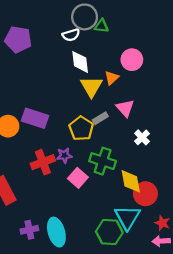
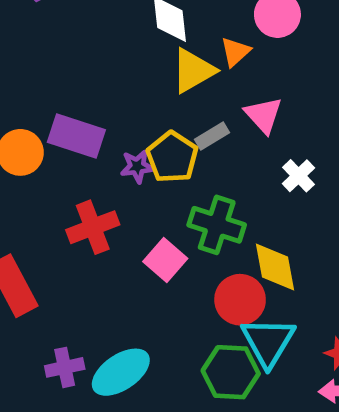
yellow triangle: (91, 87) -> (193, 71), turned 30
purple star: (64, 155) -> (137, 166), moved
red circle: (145, 194) -> (240, 300), moved
cyan ellipse: (56, 232) -> (121, 372), turned 72

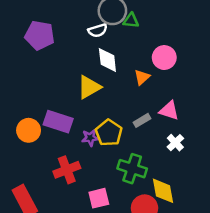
yellow triangle: (193, 71) -> (89, 87), moved
pink triangle: (263, 115) -> (169, 111), moved, turned -30
gray rectangle: (212, 136) -> (142, 120), moved
pink square: (165, 260) -> (99, 198), moved, turned 35

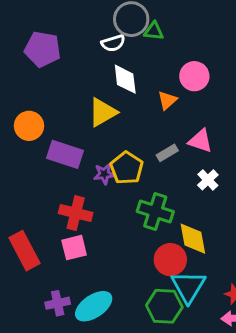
orange circle: (29, 130) -> (29, 126), moved
red cross: (67, 170) -> (76, 213), turned 35
pink square: (99, 198) -> (74, 248), moved

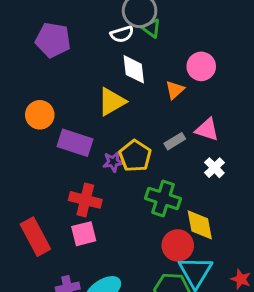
green triangle: (154, 31) -> (151, 28), moved, turned 30

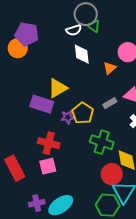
yellow triangle: (112, 102) -> (58, 88), moved
orange circle: (40, 115) -> (18, 48), moved

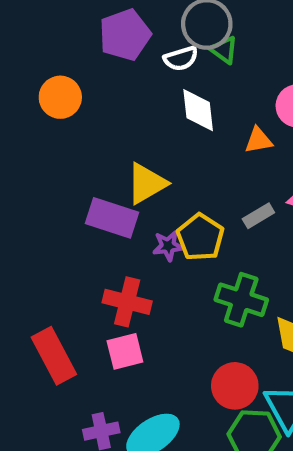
purple pentagon: (27, 34) -> (125, 35), moved, turned -30
orange triangle: (110, 68) -> (258, 140), turned 32
red circle: (112, 174) -> (235, 386), moved

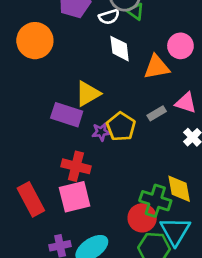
orange circle: (60, 97) -> (35, 41), size x1.4
orange triangle: (258, 140) -> (157, 67), size x1.5
green cross: (241, 300) -> (155, 201), moved
pink square: (125, 351) -> (75, 197), size x1.4

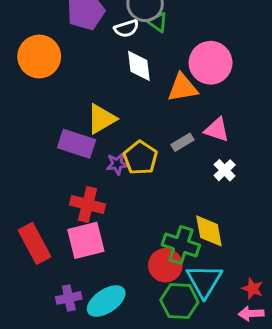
pink circle: (180, 46) -> (211, 63), size x1.4

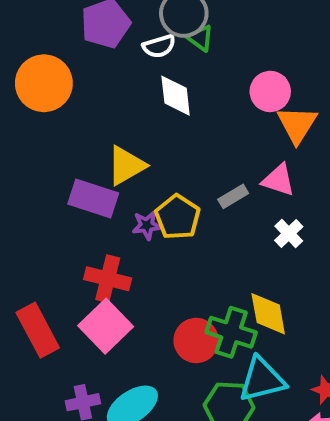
pink circle: (211, 63) -> (270, 91), size x0.7
orange triangle: (182, 88) -> (297, 124), moved, turned -48
pink square: (86, 240) -> (106, 326), turned -30
red circle: (165, 265) -> (196, 340), moved
cyan triangle: (204, 281) -> (262, 380), turned 45

